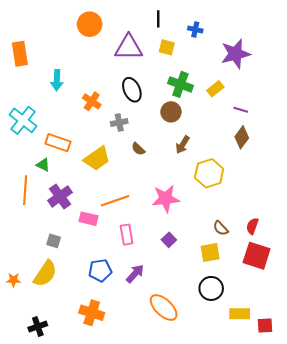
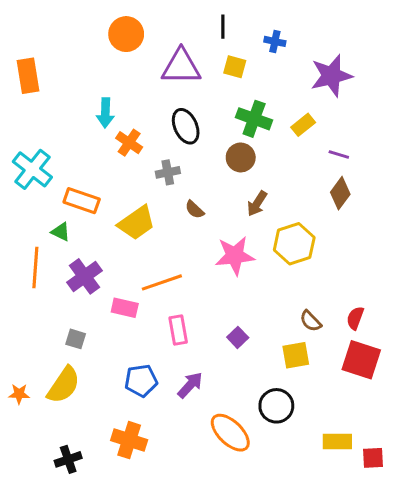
cyan arrow: (57, 80) -> (105, 113), moved
pink star: (166, 199) -> (235, 256), moved
black circle: (211, 288) -> (276, 406), moved
black cross: (38, 327) -> (68, 459), moved

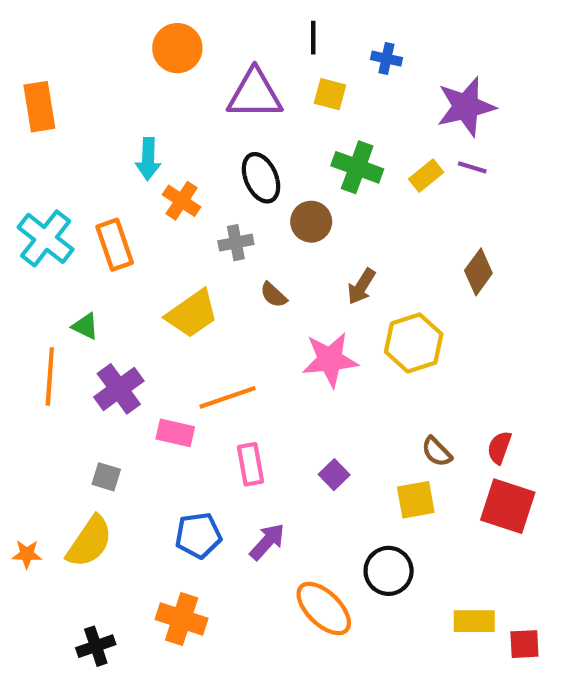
purple line: (339, 155) -> (472, 167), moved
brown circle: (241, 157) -> (311, 222), moved
orange rectangle: (82, 201) -> (115, 245), moved, turned 52

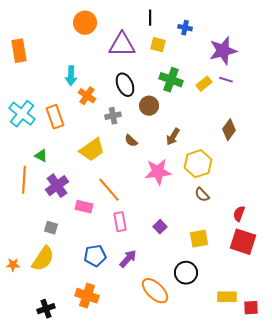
orange line: (228, 397) -> (109, 190), turned 68
brown semicircle: (437, 452) -> (202, 195), moved

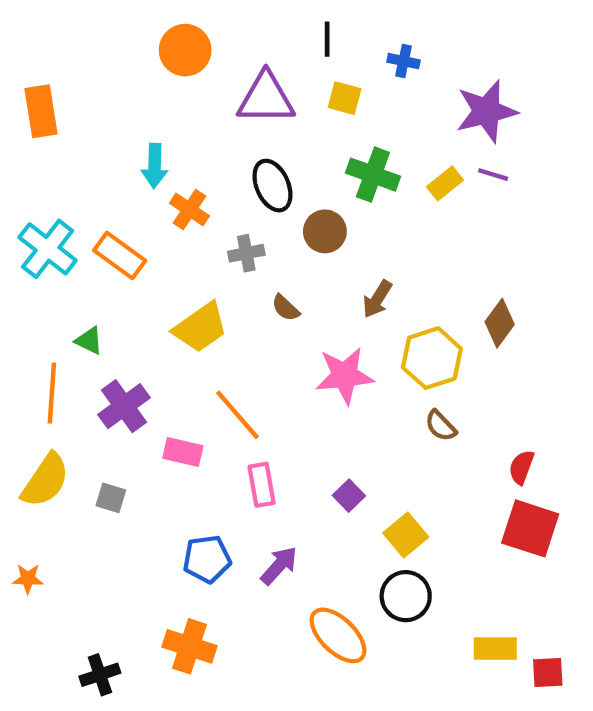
orange rectangle: (55, 117) -> (120, 255), turned -35
brown diamond: (229, 130) -> (500, 323), moved
yellow square: (199, 239) -> (406, 535), moved, turned -30
yellow semicircle: (43, 259) -> (45, 480), moved

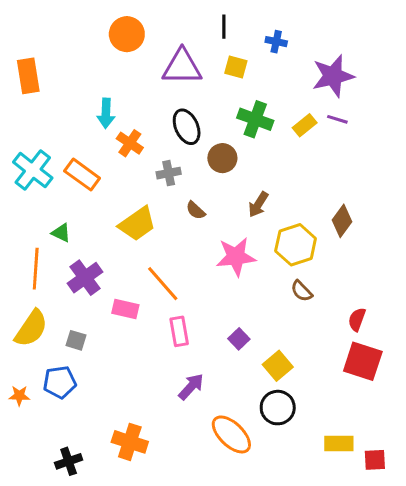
blue pentagon: (207, 559) -> (60, 382), moved

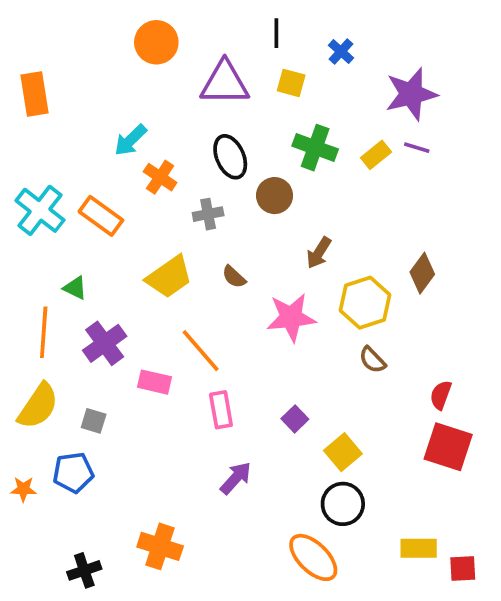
blue cross: (276, 42) -> (341, 52), turned 30
cyan arrow: (106, 113) -> (130, 140), turned 44
brown semicircle: (196, 210) -> (234, 277), moved
orange ellipse: (231, 434) -> (313, 557), moved

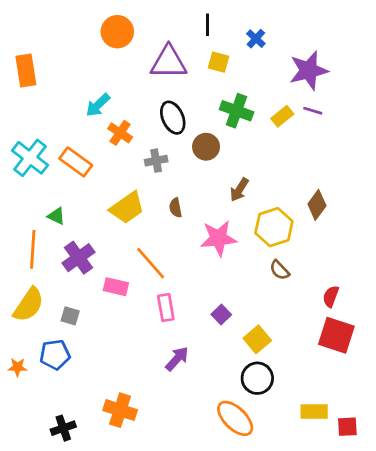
brown semicircle: (234, 277) -> (176, 208), turned 36

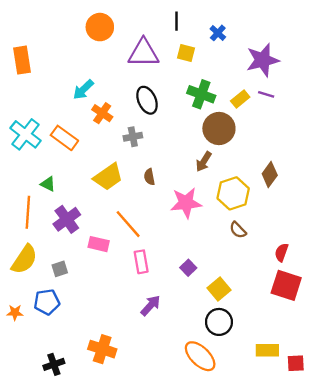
brown circle: (206, 147) -> (219, 129), moved, size x1.4
gray square: (70, 316) -> (60, 269), turned -35

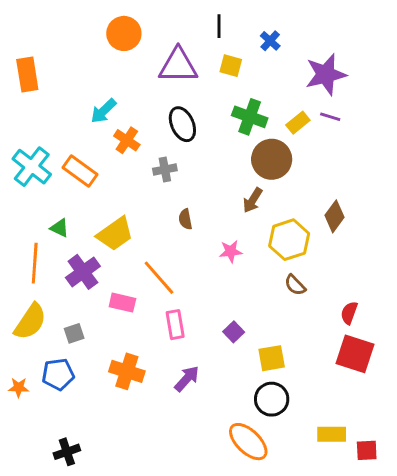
yellow trapezoid: (108, 177) -> (115, 234), moved
pink star: (186, 203) -> (231, 251), size x0.6
yellow square: (219, 289) -> (272, 358), turned 30
orange cross: (102, 349) -> (127, 371), moved

